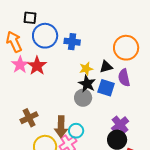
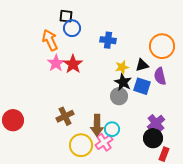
blue circle: (45, 36) -> (72, 28), moved, size x0.7

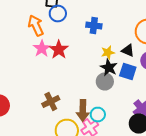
black triangle: (142, 65) -> (128, 50), turned 40

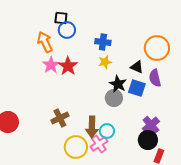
yellow star: (108, 52) -> (105, 62), moved

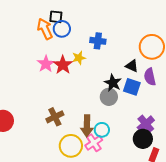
orange arrow: (45, 42) -> (45, 29), moved
yellow star: (105, 62) -> (79, 58), moved

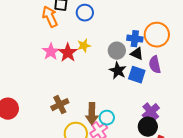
blue circle: (62, 29) -> (85, 13), moved
blue cross: (98, 41) -> (135, 39), moved
gray circle: (109, 97) -> (117, 51), moved

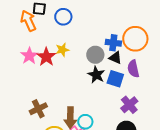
purple cross: (151, 112) -> (129, 105), moved

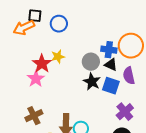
orange arrow: (28, 21) -> (24, 28), turned -90
pink star: (29, 56) -> (36, 79), moved

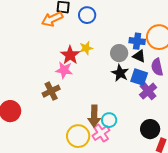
pink star: (36, 79) -> (64, 70), turned -30
purple cross: (125, 112) -> (148, 91), moved
brown cross: (34, 116) -> (51, 91), moved

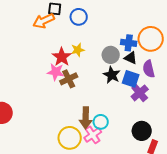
brown cross: (51, 91) -> (69, 79), moved

